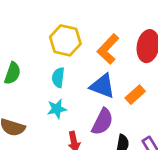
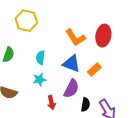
yellow hexagon: (65, 40) -> (26, 21), moved
orange L-shape: (108, 49) -> (75, 38), turned -75

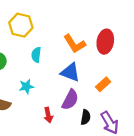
cyan semicircle: (40, 58) -> (36, 55), moved
orange rectangle: (94, 70) -> (103, 84), moved
cyan star: (39, 80) -> (26, 87), moved

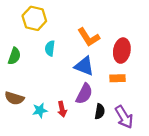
red ellipse: (105, 42) -> (122, 51), moved
orange rectangle: (103, 84) -> (117, 78), turned 40
cyan star: (26, 87) -> (40, 110), moved

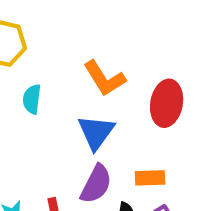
blue triangle: (84, 66) -> (96, 132), turned 45
orange rectangle: (117, 78) -> (150, 178), moved

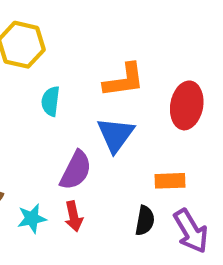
orange L-shape: (104, 78) -> (124, 80), turned -66
purple semicircle: (96, 184) -> (76, 170), moved

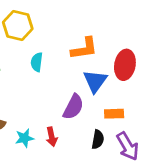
blue triangle: (116, 135) -> (95, 81), moved
purple semicircle: (76, 170) -> (73, 107), moved

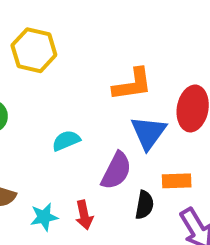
cyan semicircle: (37, 62) -> (66, 141), moved, turned 60
black semicircle: (98, 139) -> (144, 205), moved

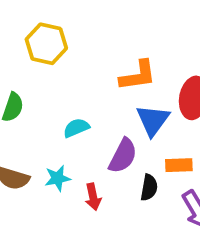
cyan star: (44, 217) -> (58, 178), moved

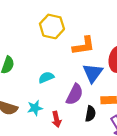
yellow hexagon: (46, 44) -> (52, 26), moved

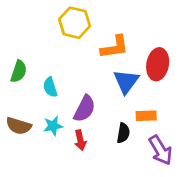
cyan semicircle: (46, 77) -> (50, 87), moved, turned -84
purple semicircle: (75, 94) -> (85, 109), moved

